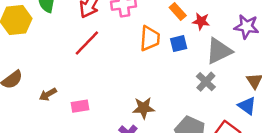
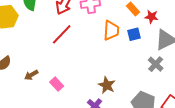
pink rectangle: (80, 106) -> (57, 84), turned 56
brown star: (144, 108) -> (107, 85), turned 30

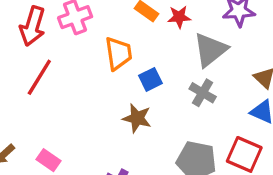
blue square: (134, 34) -> (150, 79), moved
brown star: (107, 85) -> (137, 118), moved

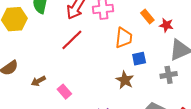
gray cross: (203, 93) -> (169, 75), turned 35

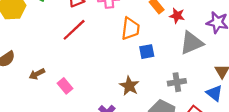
gray cross: (169, 75) -> (177, 82), moved
brown star: (125, 80) -> (129, 86), moved

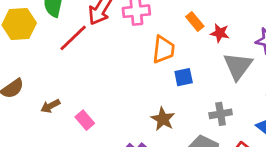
red line: (74, 30) -> (73, 38), moved
gray triangle: (192, 43) -> (238, 66), turned -30

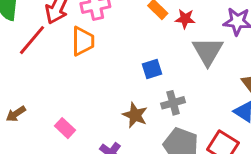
orange trapezoid: (163, 49) -> (83, 41), moved
gray cross: (221, 114) -> (173, 103), moved
pink rectangle: (85, 120) -> (65, 128), moved

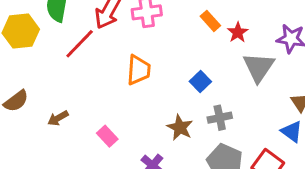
red star: (185, 19) -> (238, 32), turned 30
orange trapezoid: (83, 41) -> (139, 70), moved
blue square: (152, 69) -> (200, 81), turned -30

